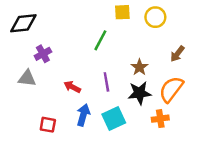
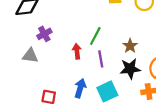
green line: (100, 40) -> (95, 36), moved
red arrow: (72, 87) -> (77, 51), moved, turned 56

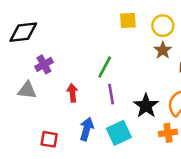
brown star: (130, 46) -> (163, 50), moved
red arrow: (77, 51) -> (72, 93), moved
black star: (130, 69) -> (146, 106), turned -30

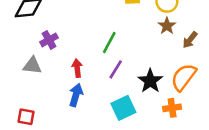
purple line: (111, 94) -> (116, 69), turned 42
blue arrow: (87, 129) -> (76, 95), moved
red square: (49, 139) -> (26, 117), moved

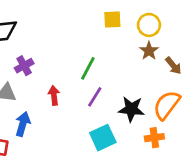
brown arrow: (190, 40) -> (173, 66), turned -78
black star: (150, 81) -> (131, 109), turned -30
blue arrow: (76, 95) -> (23, 124), moved

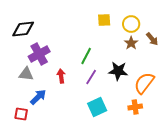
purple cross: (24, 66) -> (39, 54), size x1.5
brown arrow: (173, 66) -> (152, 39), moved
black star: (131, 109) -> (118, 71), moved
blue arrow: (23, 124) -> (38, 97), turned 30

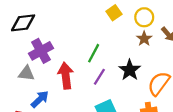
yellow square: (104, 20) -> (114, 13), turned -32
black star: (118, 71) -> (130, 70), turned 30
red arrow: (61, 76) -> (66, 76), size x1.6

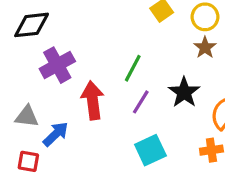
gray triangle: (26, 73) -> (27, 116), moved

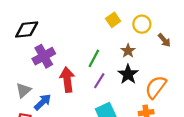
brown star: (205, 47) -> (128, 51), moved
gray triangle: (27, 116) -> (23, 90), turned -49

